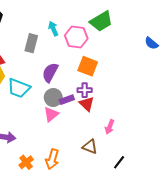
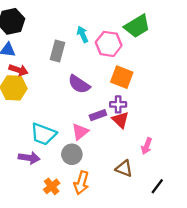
purple semicircle: (50, 72) -> (79, 84), turned -84
cyan trapezoid: (19, 88) -> (43, 134), moved
gray circle: (53, 98) -> (72, 154), moved

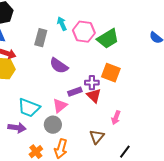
green trapezoid: (137, 26) -> (108, 39), moved
orange square: (122, 77) -> (111, 73), moved
brown triangle: (124, 169) -> (97, 137), turned 49

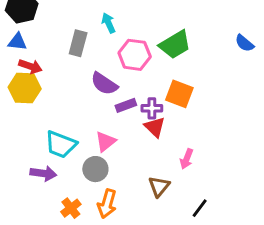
pink hexagon: (84, 32) -> (135, 55), moved
purple rectangle: (75, 92) -> (126, 105), moved

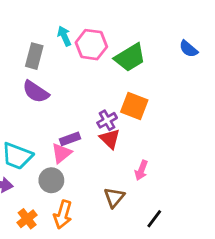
blue semicircle: (244, 43) -> (188, 49), moved
pink hexagon: (135, 55) -> (91, 45), moved
purple semicircle: (104, 84) -> (36, 92), moved
purple rectangle: (126, 105) -> (70, 139), moved
purple cross: (152, 108) -> (107, 120), turned -30

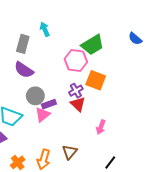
pink hexagon: (91, 45) -> (76, 60), moved
gray circle: (51, 180) -> (35, 96), moved
brown triangle: (114, 197) -> (70, 152), moved

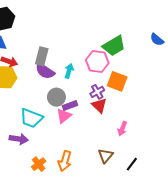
cyan arrow: (45, 29) -> (69, 71), moved, turned 40
gray rectangle: (23, 44) -> (42, 56), moved
brown triangle: (70, 152) -> (106, 156), moved

